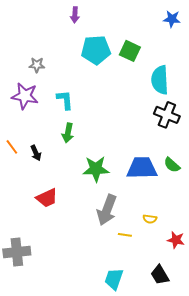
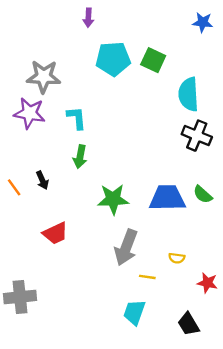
gray star: (37, 65) -> (44, 77), size x1.8
orange line: (12, 147) -> (14, 187), moved
cyan trapezoid: (114, 279) -> (134, 312), moved

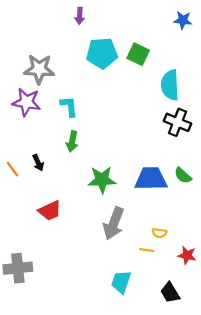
yellow line: (147, 277) -> (147, 250), moved

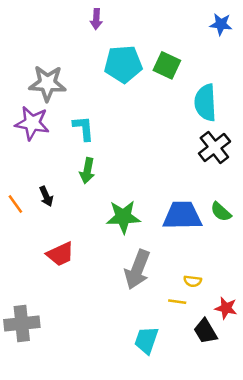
black cross: (177, 122) -> (214, 148), turned 30
black trapezoid: (170, 293) -> (205, 331), moved

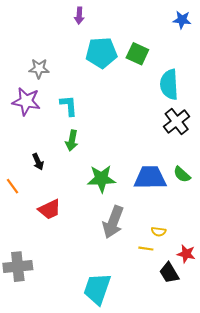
gray star: (47, 83) -> (39, 69), size x0.7
orange line: (15, 204) -> (13, 186), moved
cyan trapezoid: (146, 340) -> (97, 289), moved, size x1.4

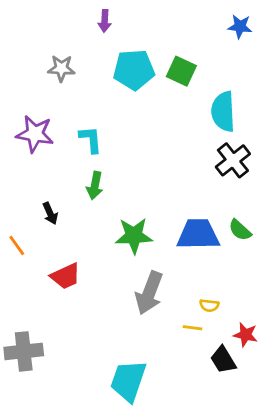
gray star: (39, 69) -> (61, 68), moved

